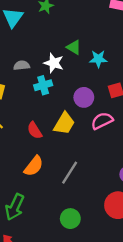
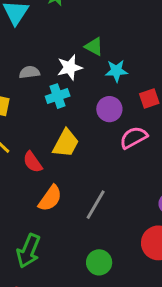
cyan star: (98, 59) -> (116, 71), moved
white star: (54, 63) -> (70, 67), turned -30
yellow trapezoid: (64, 123) -> (66, 143), moved
red semicircle: (35, 130) -> (33, 162), moved

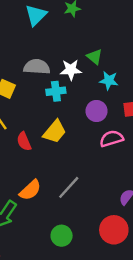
gray semicircle: (29, 72) -> (37, 67), size x1.5
orange semicircle: (50, 198) -> (30, 190), moved

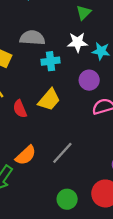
green triangle: (95, 57) -> (84, 13), moved, turned 35
white star: (71, 70) -> (78, 42), moved
green circle: (62, 236) -> (67, 199), moved

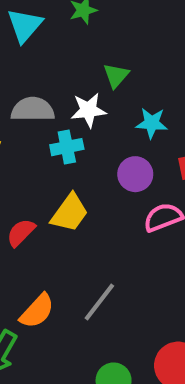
green triangle: (84, 13) -> (116, 76), moved
white star: (78, 42) -> (88, 110), moved
red semicircle: (20, 109) -> (21, 233), turned 72

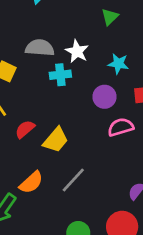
green triangle: (116, 76) -> (110, 17), moved
white star: (88, 110) -> (77, 51), turned 30
yellow trapezoid: (70, 213) -> (56, 140), moved

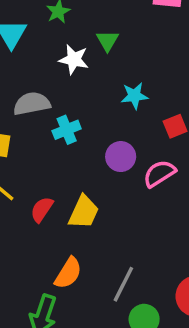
white star: (77, 51) -> (74, 59), moved
purple circle: (104, 97) -> (121, 157), moved
gray line: (73, 180) -> (123, 284), moved

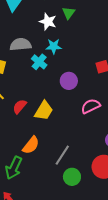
cyan star: (134, 96) -> (54, 46), moved
cyan cross: (67, 130) -> (39, 62), turned -35
pink semicircle: (159, 173) -> (91, 106), moved

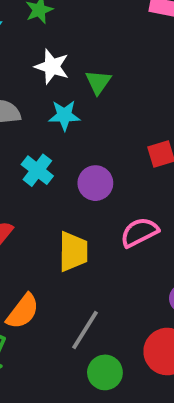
green triangle: (69, 13) -> (98, 82), moved
cyan cross: (39, 62) -> (37, 170), moved
yellow trapezoid: (44, 111) -> (73, 251), moved, turned -30

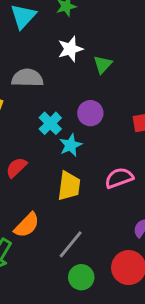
white star: (52, 67) -> (70, 49), turned 30
cyan star: (64, 115) -> (71, 145), moved, turned -30
purple circle: (95, 183) -> (90, 113), moved

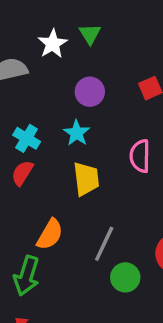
white star: (70, 49) -> (53, 44), moved
cyan cross: (50, 123) -> (27, 138), moved
pink semicircle: (119, 178) -> (140, 156), turned -56

